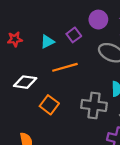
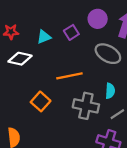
orange line: (65, 67) -> (69, 76), moved
white diamond: (25, 82) -> (20, 59), moved

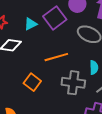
purple square: (71, 32) -> (55, 18), size x1.6

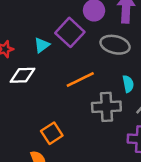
orange square: (32, 82) -> (52, 133), moved, turned 30

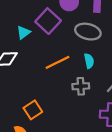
cyan semicircle: (128, 84) -> (89, 61), moved
gray cross: (106, 107) -> (81, 86), size x0.7

